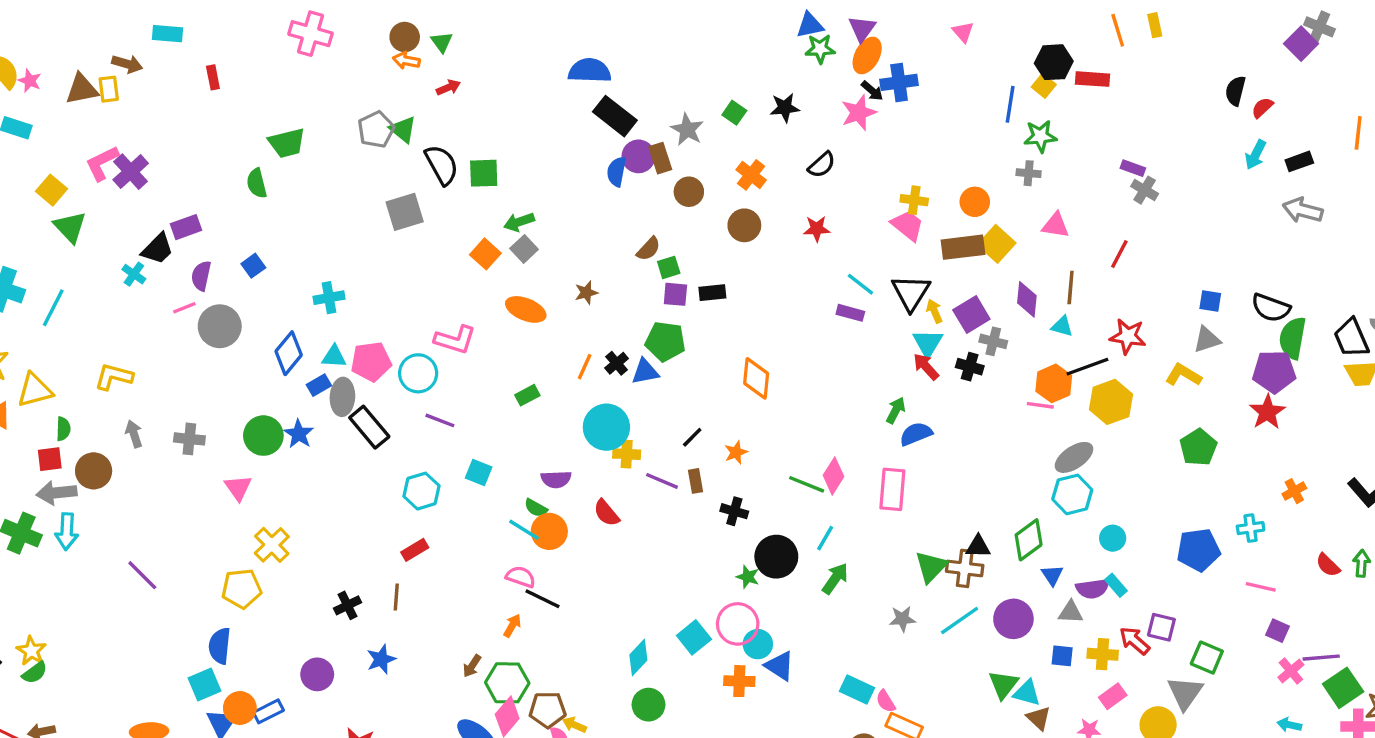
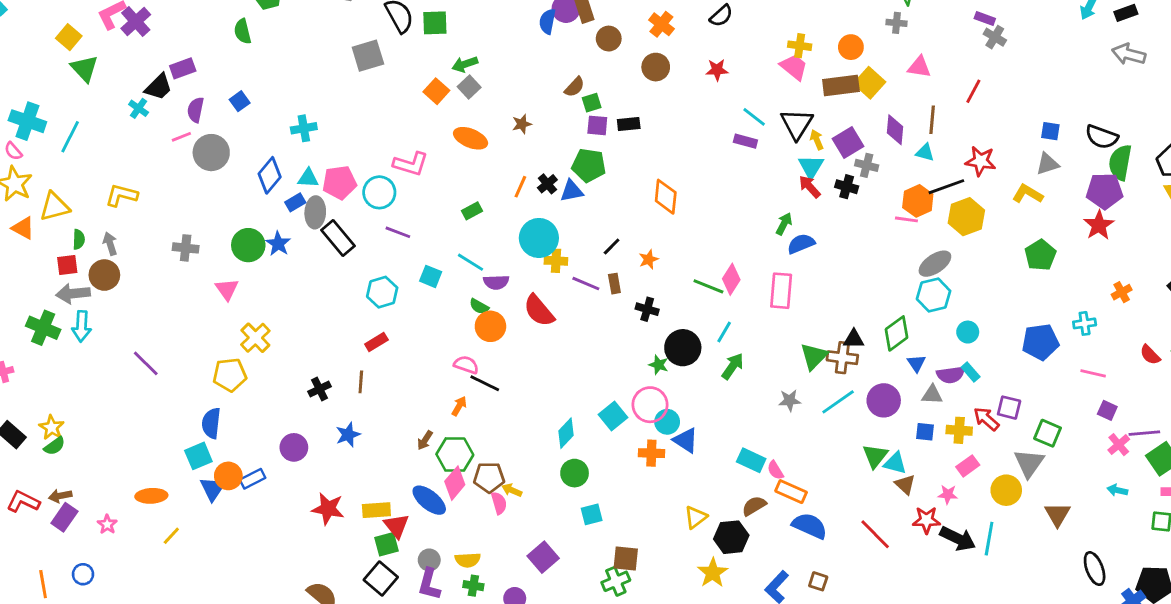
gray arrow: (134, 434) -> (110, 244), moved
red semicircle: (606, 513) -> (539, 311), size x1.4
cyan line: (524, 530) -> (471, 262), moved

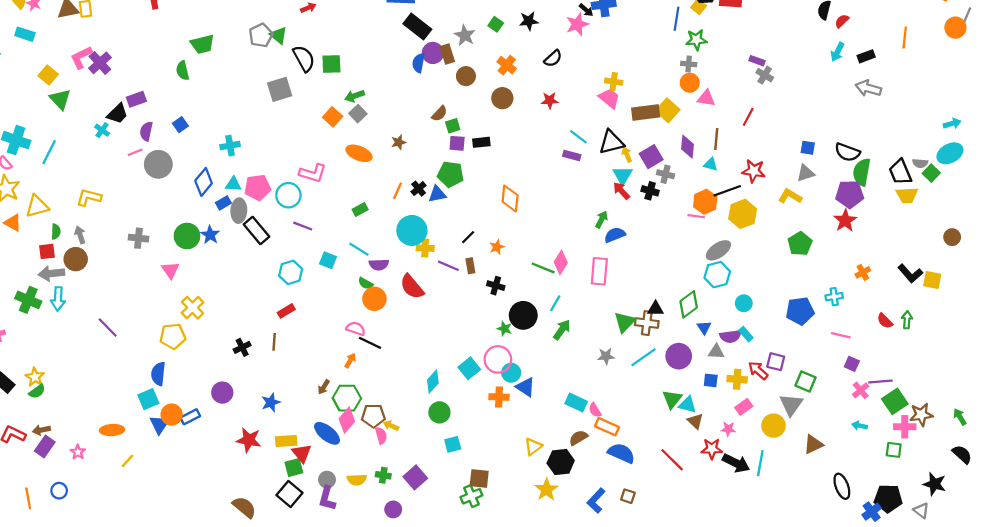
orange circle: (851, 47) -> (690, 83), moved
black triangle: (797, 124) -> (611, 142), turned 44
blue star: (348, 435) -> (271, 402), moved
brown triangle: (1057, 514) -> (813, 444), turned 35
green cross: (473, 586) -> (383, 475), moved

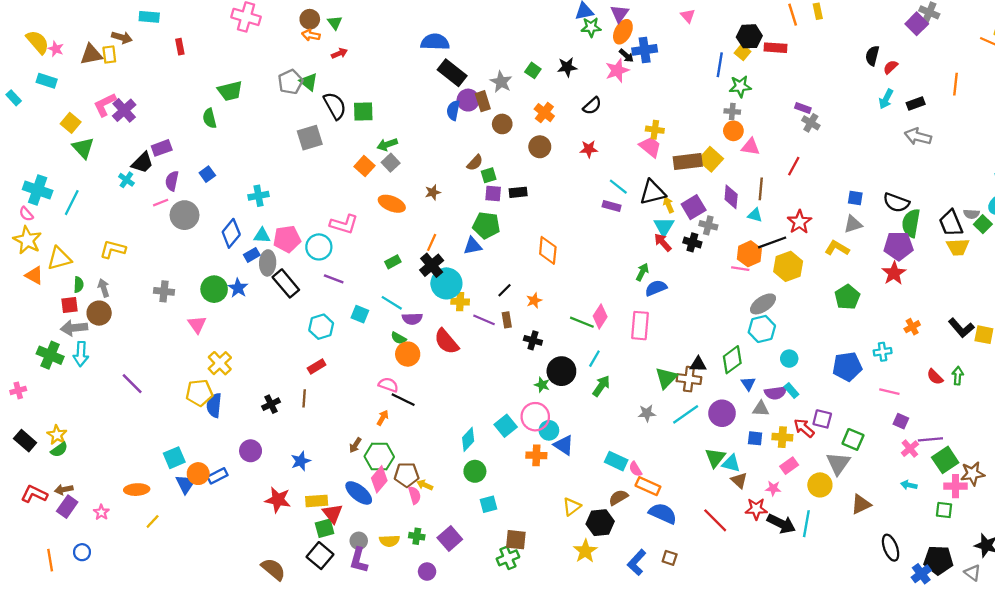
red star: (754, 171) -> (799, 222), turned 30
black cross: (419, 189) -> (432, 265), moved, size x1.5
blue semicircle: (158, 374) -> (214, 405), moved

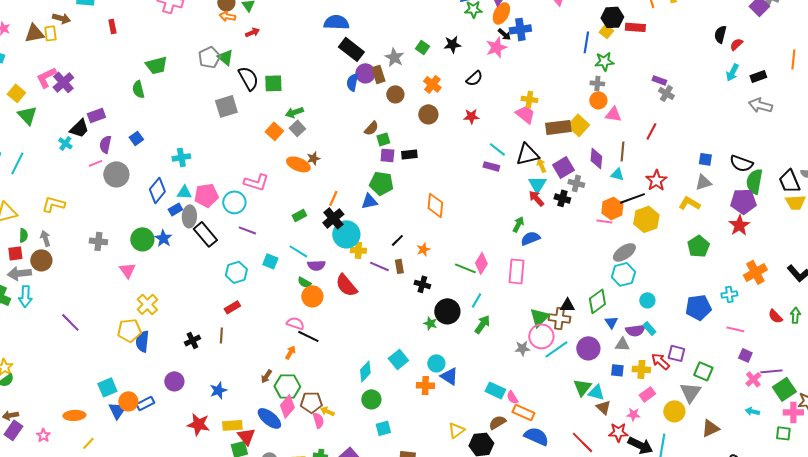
brown star: (433, 192) -> (313, 158), moved
orange cross: (912, 327) -> (755, 272), size x1.6
pink circle: (535, 417) -> (541, 336), moved

